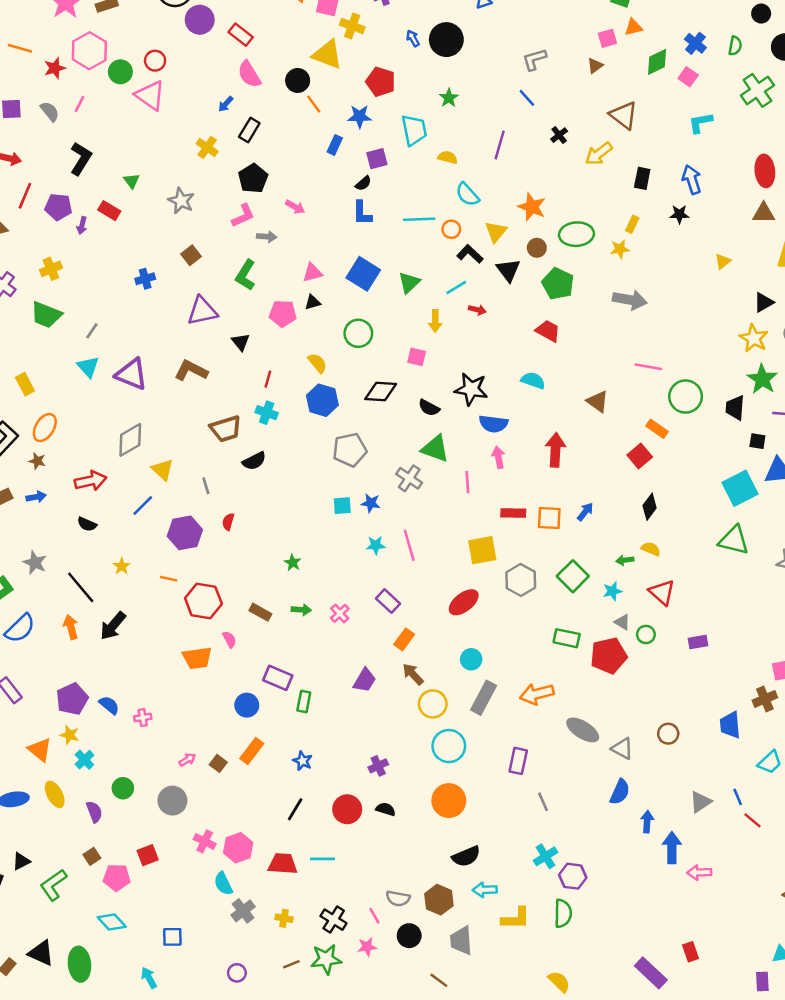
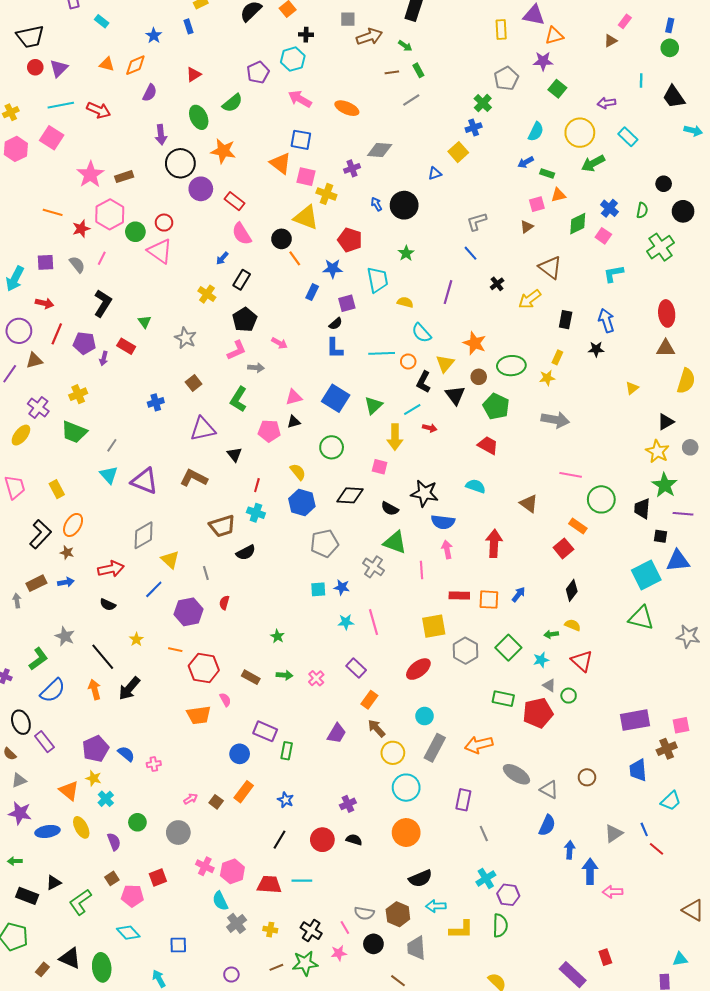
black L-shape: (470, 254) -> (424, 382), turned -105
yellow arrow: (435, 321) -> (395, 437), size x1.4
purple rectangle: (698, 642) -> (635, 720), moved, size x1.8

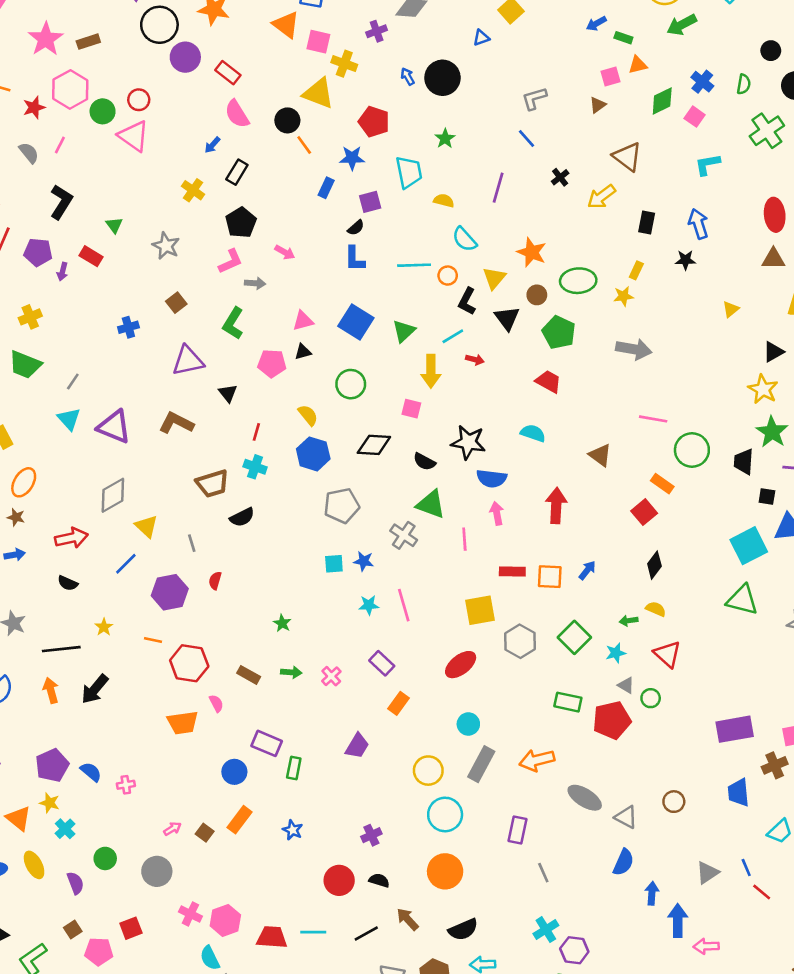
black line: (103, 657) -> (61, 649), turned -56
brown arrow: (377, 728) -> (408, 919), moved
black line: (279, 840) -> (366, 933), moved, turned 30

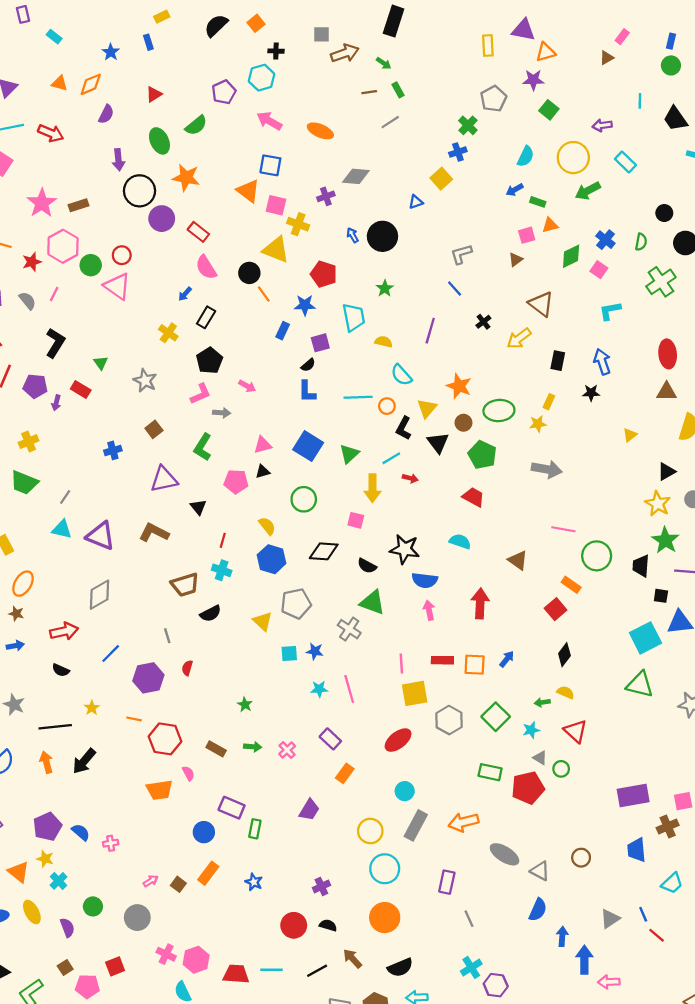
cyan triangle: (69, 419) -> (62, 529), turned -35
yellow triangle: (147, 526) -> (263, 621), moved
pink line: (464, 539) -> (401, 663), moved

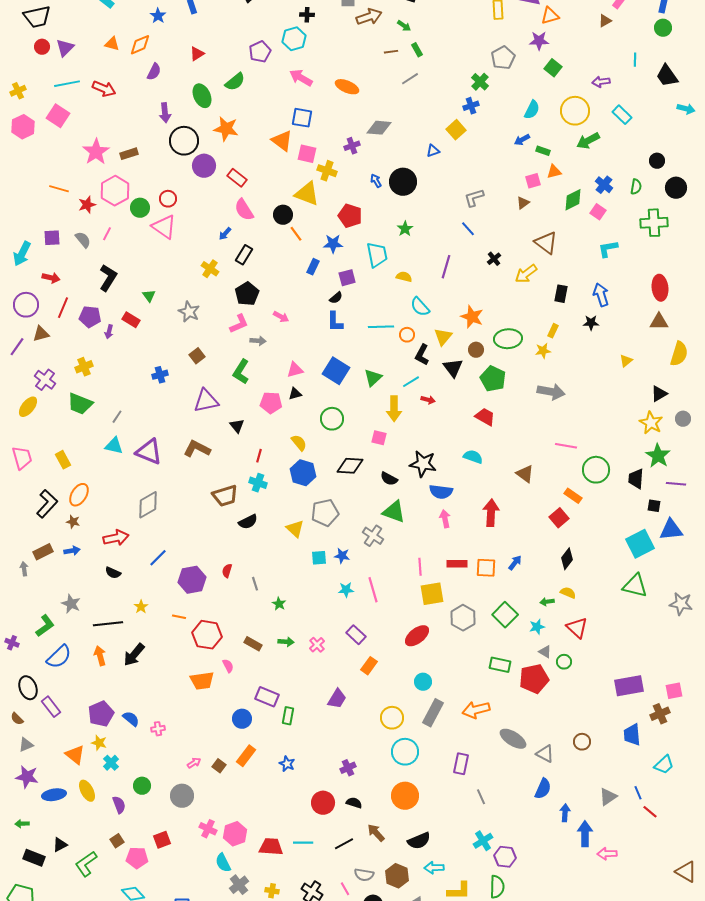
green cross: (661, 282) -> (654, 223), turned 32
gray line: (167, 636) -> (255, 584), moved

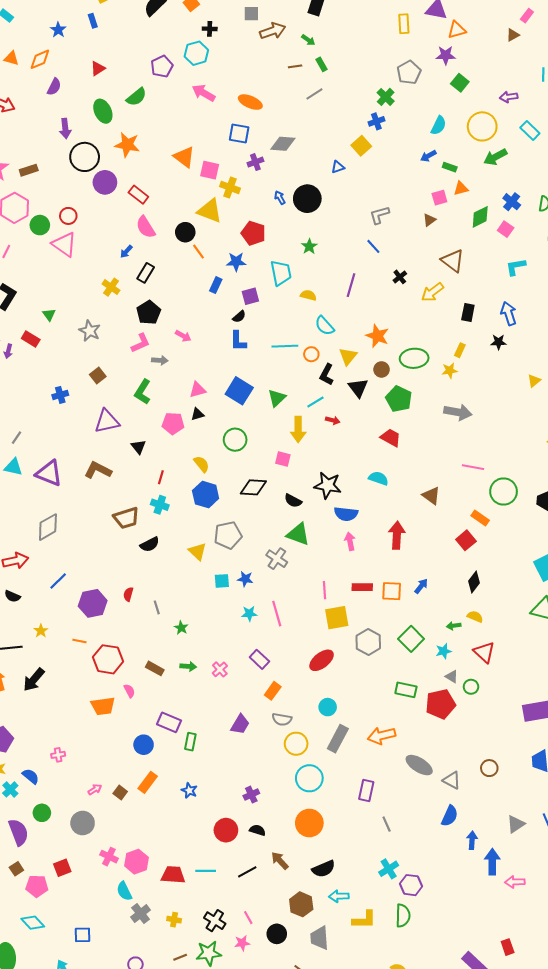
blue square: (302, 118) -> (239, 134), moved
blue semicircle: (131, 719) -> (31, 776), moved
purple semicircle: (119, 805) -> (18, 832), size x1.5
gray semicircle: (364, 875) -> (282, 719), moved

